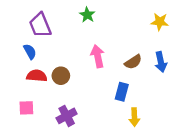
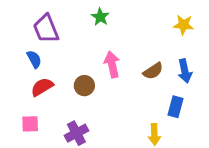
red semicircle: (37, 76) -> (42, 87), turned -36
brown circle: (61, 76) -> (84, 86), moved
blue rectangle: (122, 92) -> (176, 107), moved

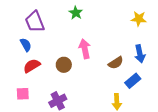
brown semicircle: (153, 71) -> (116, 63), moved
blue rectangle: (176, 107) -> (133, 81), turned 35

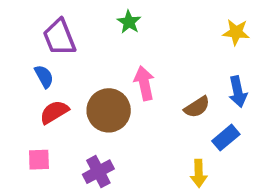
brown circle: (64, 65) -> (109, 110), size x1.6

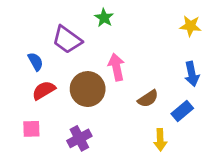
purple trapezoid: (59, 37) -> (67, 40), moved, turned -32
brown semicircle: (197, 107) -> (148, 99), moved

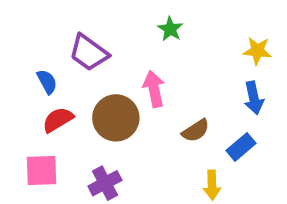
green star: (104, 18) -> (170, 29), moved
yellow star: (190, 26) -> (257, 51), moved
pink square: (31, 129) -> (42, 170), size x1.4

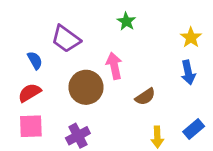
yellow star: (257, 51) -> (191, 38), turned 30
red semicircle: (58, 120) -> (30, 93), moved
blue rectangle: (241, 147) -> (194, 129), moved

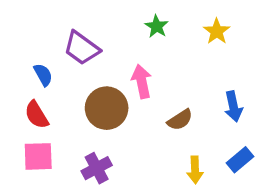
yellow star: (191, 38) -> (217, 31), moved
blue arrow: (188, 72) -> (233, 106), moved
red semicircle: (30, 93) -> (37, 115), turned -90

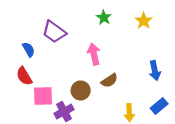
brown circle: (107, 108) -> (81, 91), moved, size x0.7
brown semicircle: (180, 120) -> (109, 81), moved
pink square: (38, 156) -> (43, 96), moved

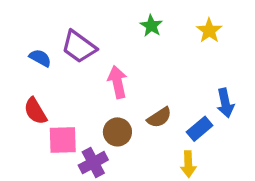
blue semicircle: (29, 50) -> (40, 58), moved, turned -32
pink arrow: (94, 54) -> (117, 82), moved
blue rectangle: (159, 106) -> (200, 129), moved

